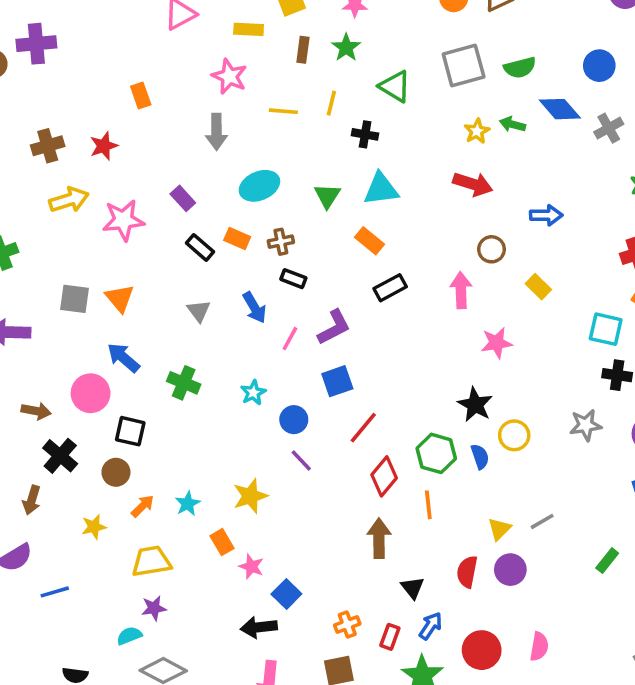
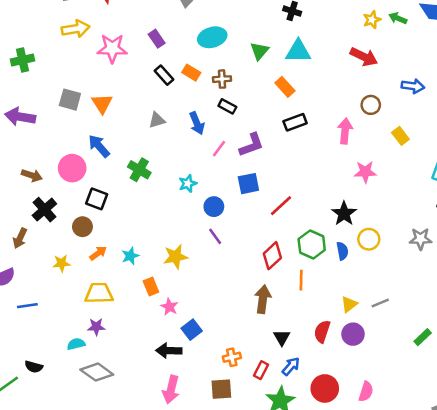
gray triangle: (199, 311) -> (157, 120), turned 42
red line: (363, 428) -> (281, 206), moved

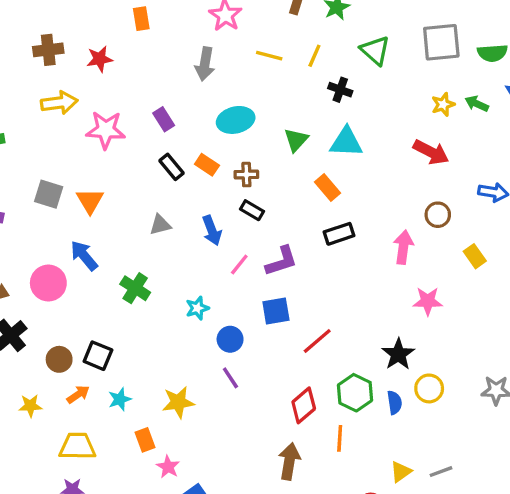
black square: (97, 199) -> (98, 356), moved

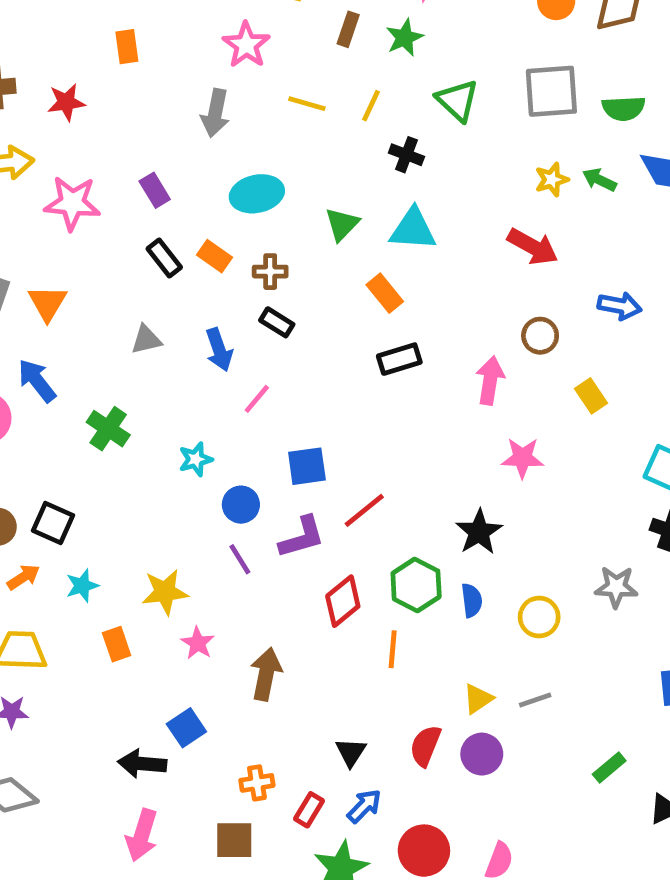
purple L-shape: (282, 261) -> (302, 537), moved
yellow circle: (429, 388) -> (539, 617), moved
brown arrow: (289, 461) -> (266, 674), moved
pink star: (168, 467) -> (198, 643), moved

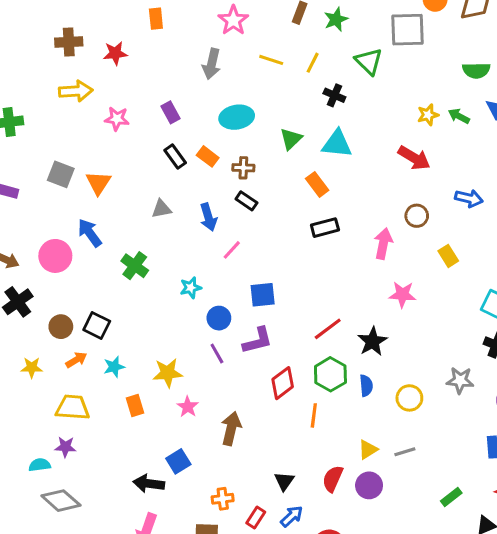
gray square: (551, 91) -> (407, 30), moved
pink star: (72, 203) -> (117, 119), size x0.7
red line: (364, 510) -> (328, 329), moved

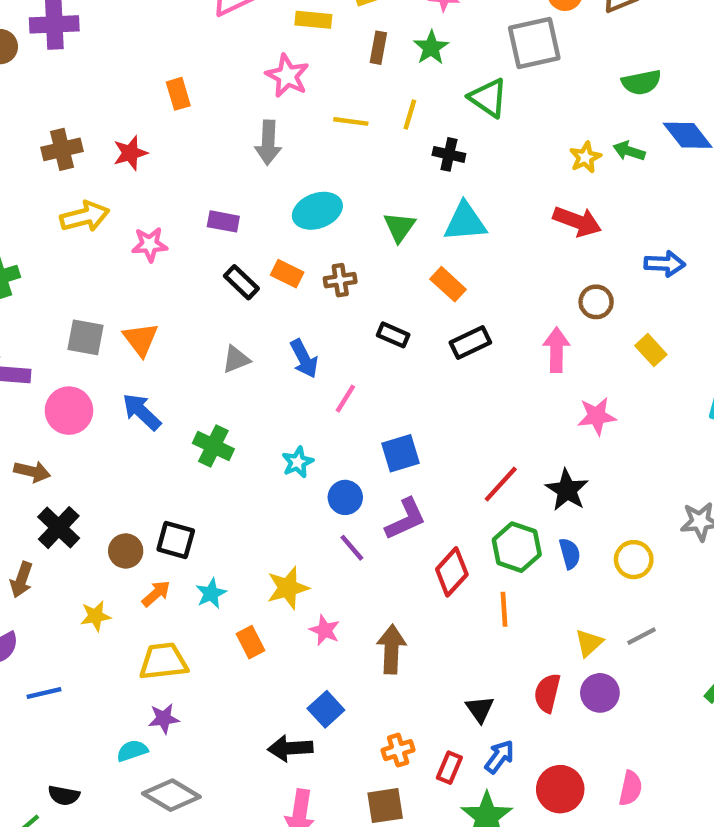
purple rectangle: (171, 112) -> (223, 221), turned -40
black rectangle: (246, 201) -> (393, 335), moved
pink circle: (55, 256) -> (69, 411), moved

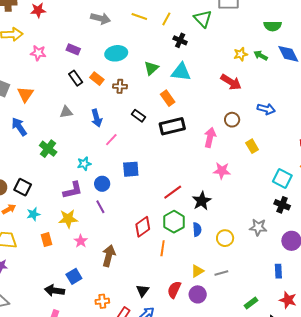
gray arrow: (268, 143) -> (101, 18), turned -90
black rectangle: (470, 343) -> (172, 126), size x1.4
purple L-shape: (406, 519) -> (73, 190), moved

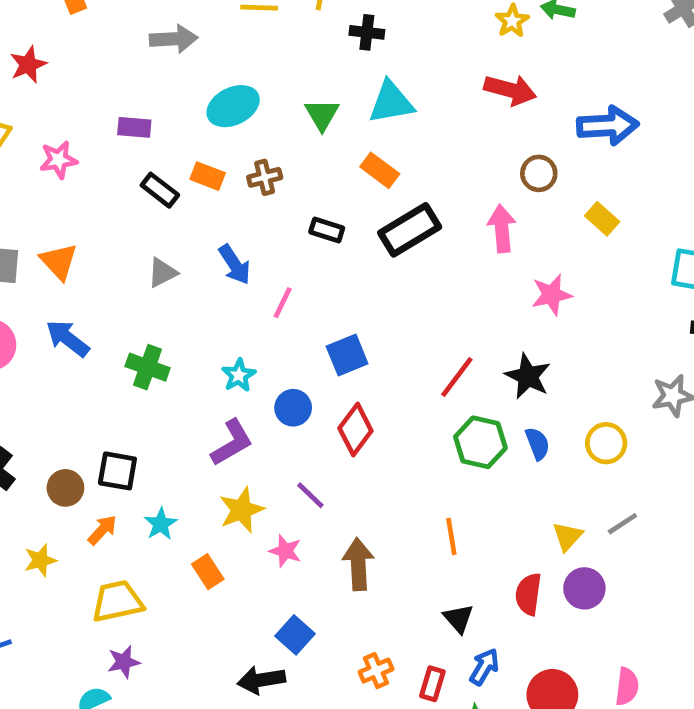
blue arrow: (266, 109) -> (608, 126), size x1.4
purple line: (100, 207) -> (310, 495), moved
red diamond: (143, 227) -> (355, 430), moved
orange line: (163, 248) -> (451, 537), moved

